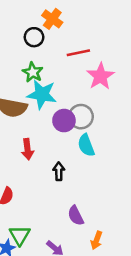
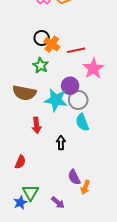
orange cross: (52, 19) -> (52, 44), moved
cyan star: (42, 94) -> (56, 100), moved
purple circle: (64, 121) -> (70, 86), moved
orange arrow: (97, 240) -> (85, 187), moved

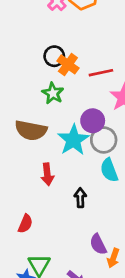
cyan star: (56, 100) -> (73, 140), turned 30

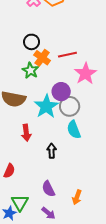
orange cross: (68, 64) -> (42, 58), moved
purple semicircle: (98, 244) -> (48, 189), moved

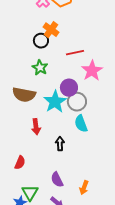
orange cross: (42, 58) -> (51, 30), moved

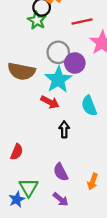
green star: (40, 68) -> (37, 20), moved
gray circle: (77, 102) -> (58, 52), moved
red arrow: (36, 127) -> (50, 102), moved, turned -56

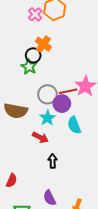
red line: (82, 22) -> (68, 91), moved
cyan star: (58, 80) -> (47, 118), size x0.7
cyan semicircle: (89, 106) -> (74, 125), moved

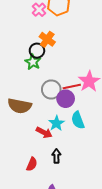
cyan star: (47, 118) -> (56, 123), moved
red semicircle: (12, 180) -> (32, 164), moved

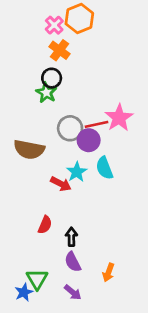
orange cross: (47, 39) -> (60, 50), moved
black arrow: (56, 156) -> (71, 237), moved

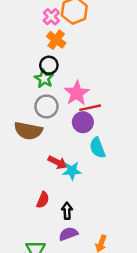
pink star: (119, 118) -> (77, 93), moved
gray circle: (70, 128) -> (46, 106), moved
cyan star: (77, 172) -> (72, 171), moved, turned 30
purple semicircle: (73, 262) -> (68, 234), turned 96

